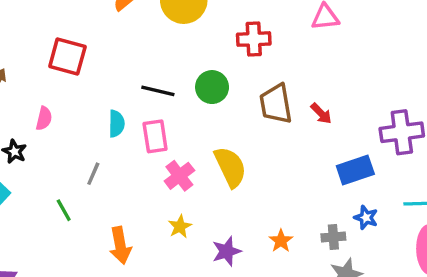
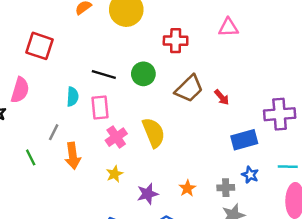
brown trapezoid: (276, 104) -> (189, 89), turned -128
pink semicircle: (44, 118) -> (20, 90), size x1.5
orange arrow: (120, 245) -> (73, 156), moved

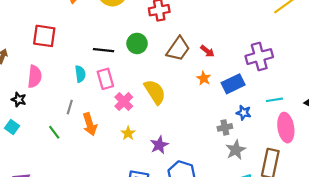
orange star: (187, 188) -> (204, 78), moved

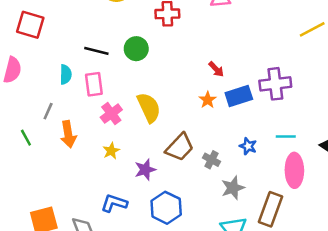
brown trapezoid: (178, 49) -> (180, 147), moved
blue rectangle: (233, 84) -> (239, 96), moved
gray cross: (225, 127) -> (212, 160), moved, turned 32

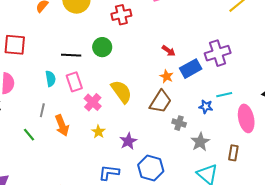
cyan line: (286, 136) -> (224, 95), moved
brown trapezoid: (180, 147) -> (160, 102), moved
brown rectangle: (271, 209) -> (233, 153), size x0.6

